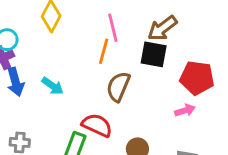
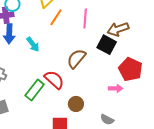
orange line: (104, 51) -> (56, 17), moved

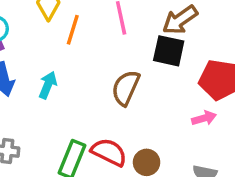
cyan arrow: (33, 44) -> (48, 85), turned -105
red semicircle: (54, 80) -> (109, 152), moved

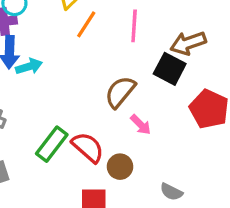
cyan arrow: (48, 85) -> (29, 66), moved, turned 35
pink arrow: (204, 118) -> (141, 125), moved, turned 45

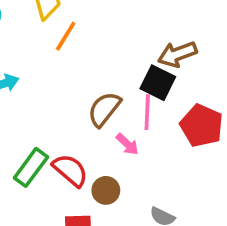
pink line: (134, 26) -> (147, 112), moved

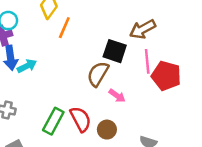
black square: (158, 83) -> (115, 51), moved
pink line: (147, 112) -> (147, 61), moved
red semicircle: (70, 170) -> (81, 119), turned 30

